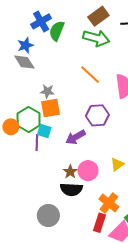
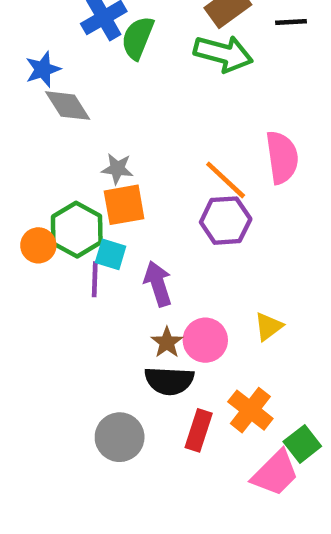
blue star: (25, 45) -> (43, 69), moved
orange line: (90, 75) -> (226, 180), moved
purple arrow: (75, 137) -> (158, 284), moved, turned 102
red rectangle: (99, 223) -> (199, 430), moved

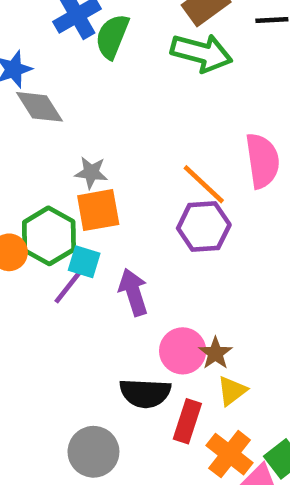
purple line: (95, 279) -> (68, 288), turned 36
yellow triangle: (268, 327) -> (232, 391), moved
brown star: (167, 342) -> (215, 353), moved
orange cross: (250, 410) -> (230, 454), moved
red rectangle: (199, 430) -> (187, 421), moved

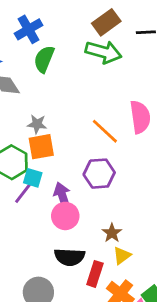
green semicircle: (112, 36) -> (44, 59), moved
purple hexagon: (204, 226) -> (99, 174), moved
pink circle: (183, 351) -> (65, 216), moved

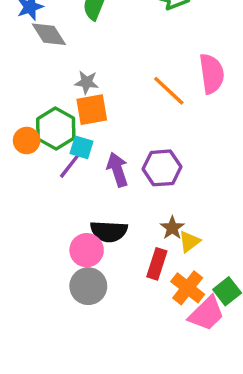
purple hexagon: (99, 174) -> (162, 168), moved
pink circle: (65, 216) -> (87, 250), moved
brown star: (112, 233) -> (172, 228), moved
black semicircle: (70, 257) -> (109, 231), moved

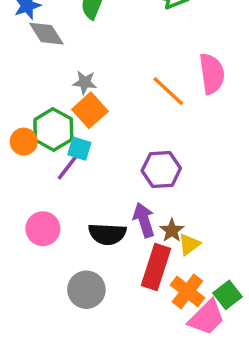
orange square: (92, 110) -> (90, 110), turned -32
purple arrow: (117, 170) -> (144, 220), moved
pink circle: (87, 250) -> (43, 229), moved
red rectangle: (157, 264) -> (156, 267), size x1.4

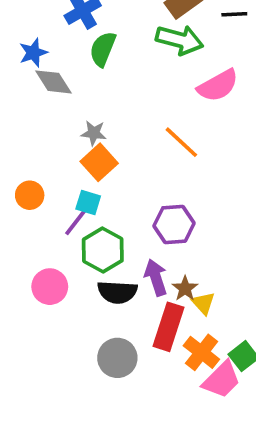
pink semicircle: (212, 74) -> (218, 86), moved, turned 69
green hexagon: (53, 129) -> (103, 250), moved
yellow triangle: (189, 244) -> (203, 303), turned -35
gray circle: (86, 290) -> (117, 358), moved

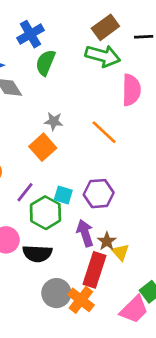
pink semicircle: (218, 86) -> (131, 90), turned -60
gray star: (94, 133) -> (54, 121), moved
cyan square: (88, 203) -> (63, 195), moved
black semicircle: (117, 292) -> (37, 254), moved
orange cross: (201, 352) -> (81, 300), moved

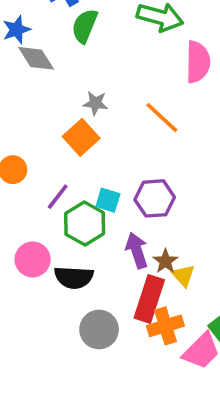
orange cross: (81, 300) -> (165, 326), moved, turned 35

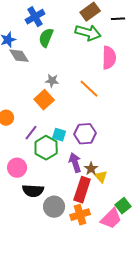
black semicircle: (74, 277) -> (33, 191), moved
orange cross: (165, 326) -> (80, 215), moved

